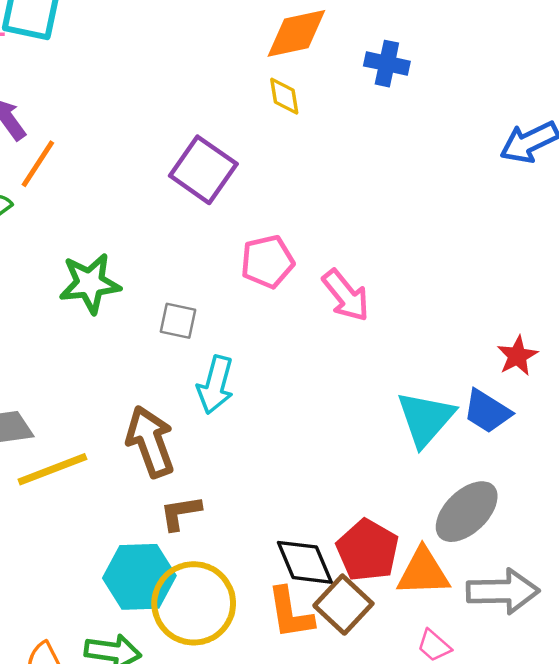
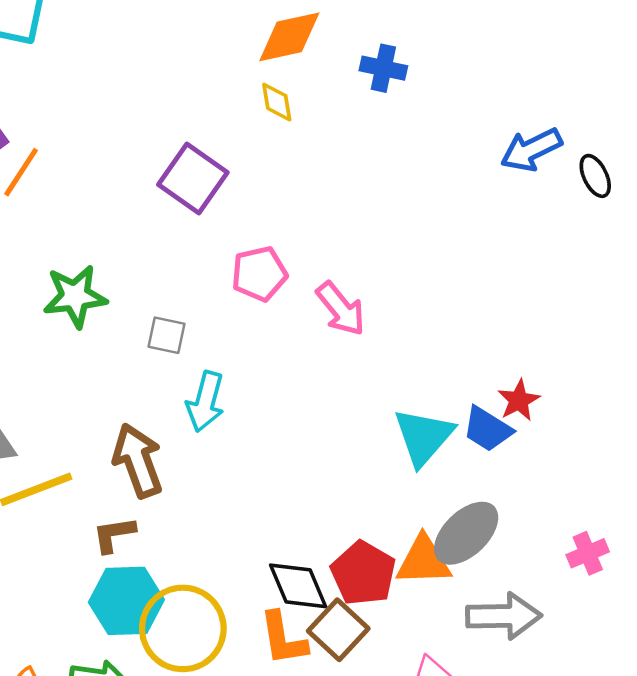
red star: (517, 356) -> (519, 400), moved
brown L-shape: (180, 513) -> (114, 534), moved
orange triangle: (423, 572) -> (423, 561), moved

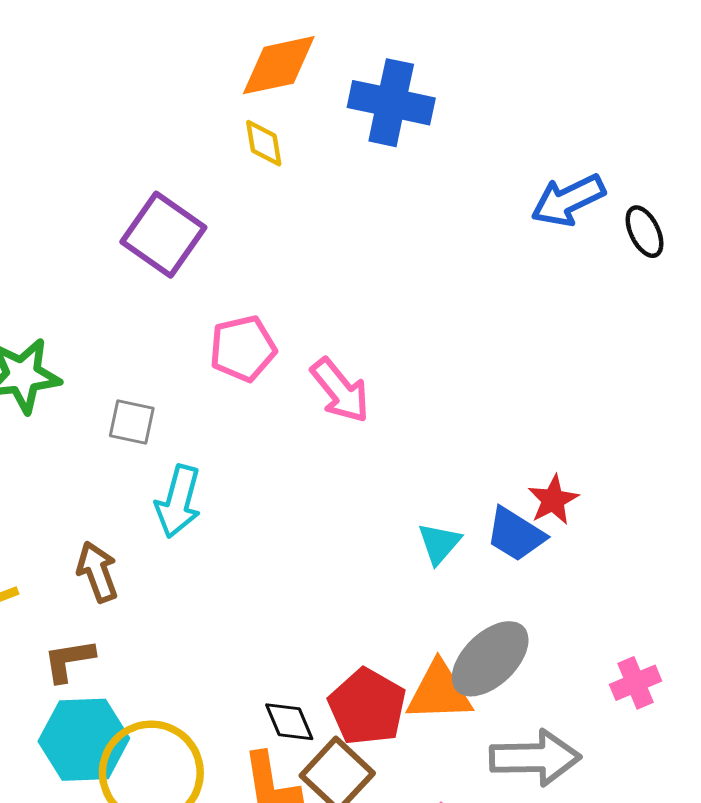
blue cross: (383, 68) -> (391, 103), size x1.5
cyan triangle: (423, 437) -> (439, 543), size x0.6
brown arrow: (138, 461) -> (97, 572), size x0.7
black diamond: (298, 586) -> (289, 722), size x0.7

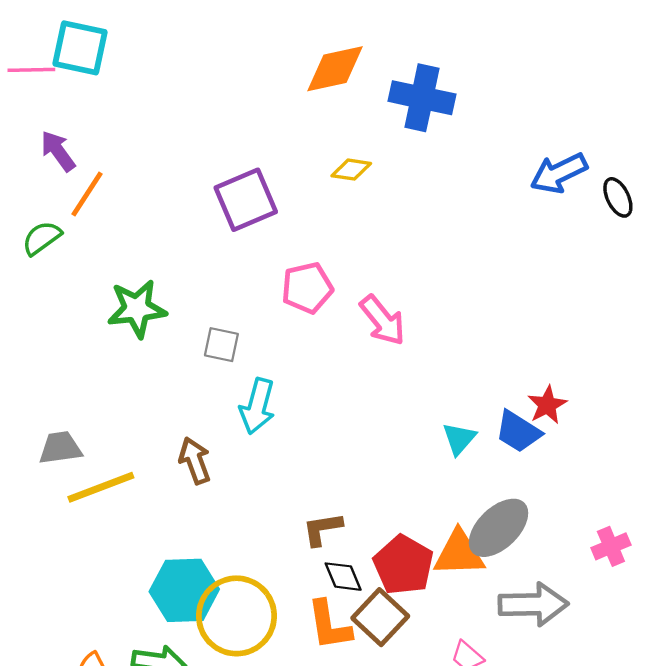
yellow diamond: (264, 143) -> (351, 170), moved, turned -72
purple square: (163, 235) -> (246, 200), turned 32
brown L-shape: (69, 660) -> (322, 529), moved

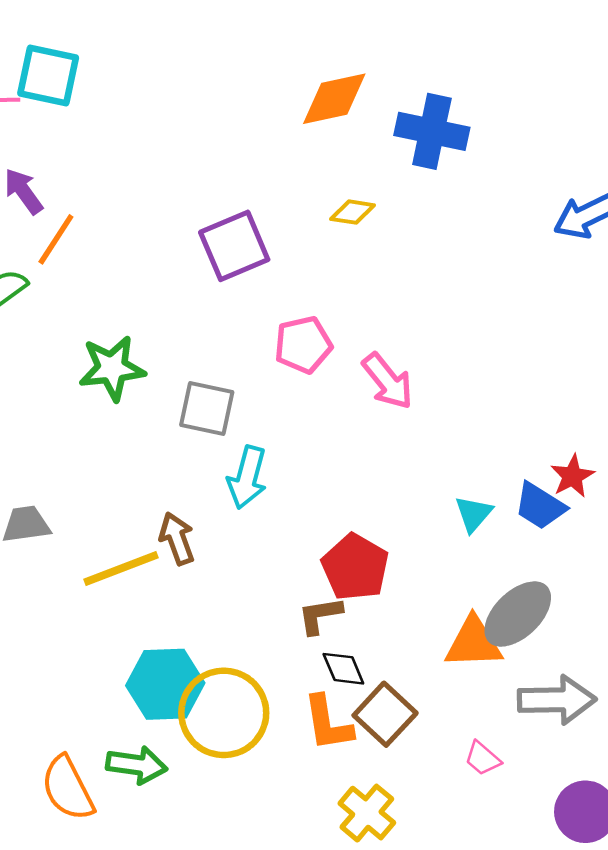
gray square: (221, 345) -> (207, 408), size x1.4
yellow line: (101, 487) -> (121, 568), moved
red pentagon: (403, 565) -> (355, 567), moved

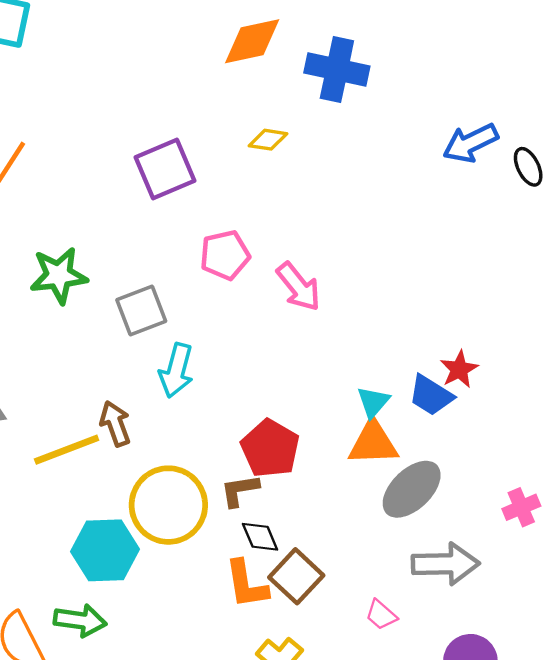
gray square: (207, 408) -> (141, 310), turned -33
orange triangle: (474, 643) -> (373, 443), moved
yellow circle: (224, 713) -> (168, 505), moved

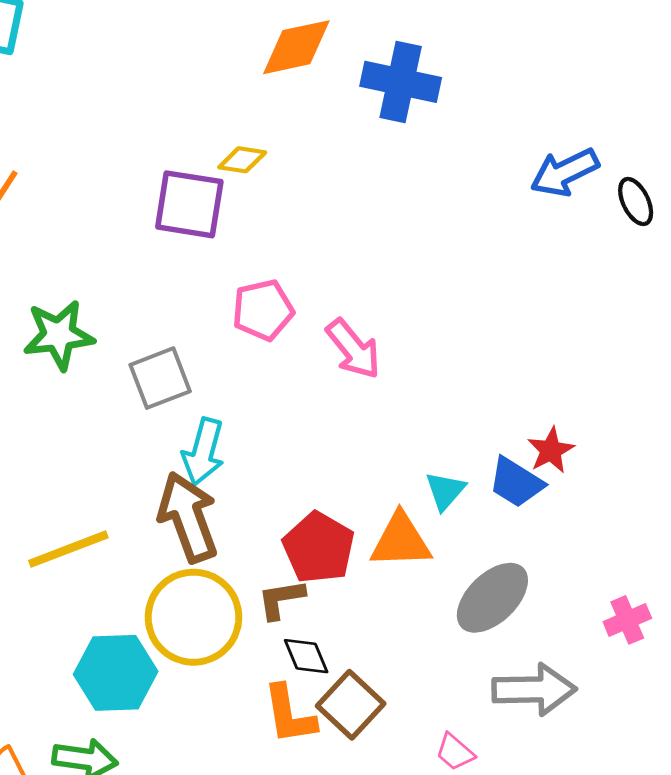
yellow diamond: (268, 140) -> (242, 160), moved
purple square: (165, 169) -> (189, 204), turned 32
brown arrow: (115, 424) -> (188, 517), moved, size x1.6
orange triangle: (373, 443) -> (401, 541), moved

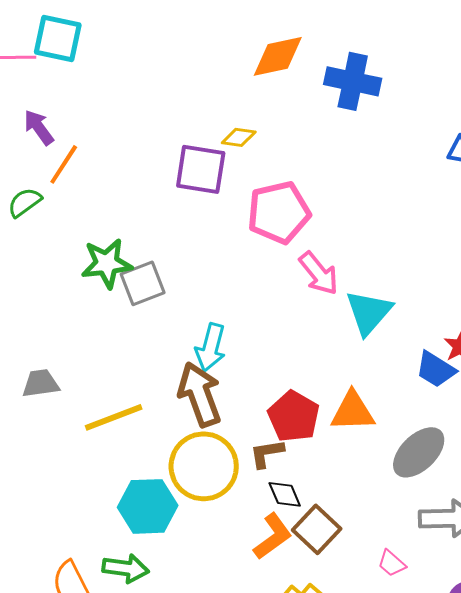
pink pentagon: (263, 310) -> (279, 212), moved, size x1.4
gray square: (160, 378) -> (143, 283), moved
cyan triangle: (445, 491) -> (369, 312), moved, size x1.6
orange L-shape: (289, 715) -> (273, 536), turned -117

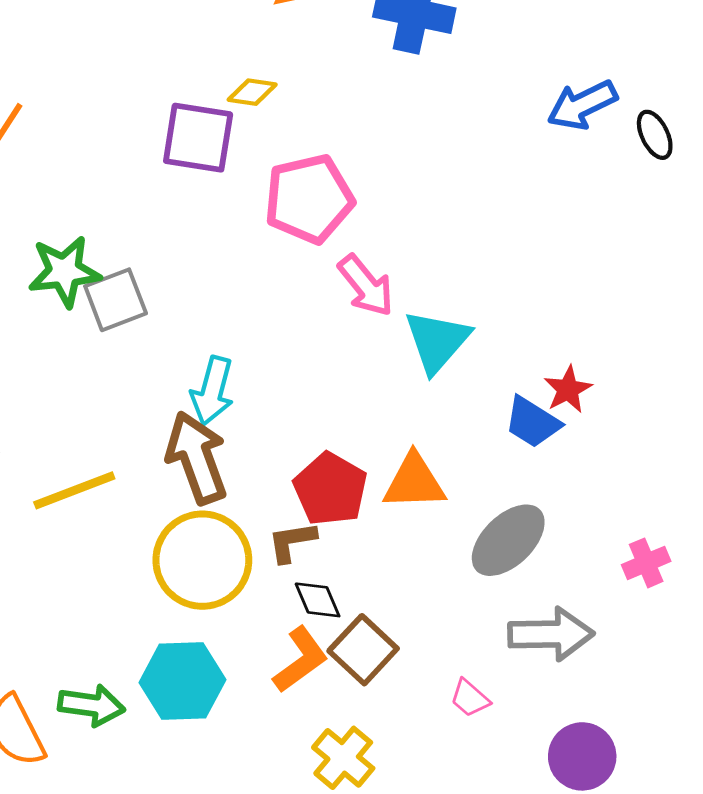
cyan hexagon: (148, 506) -> (182, 681), moved

